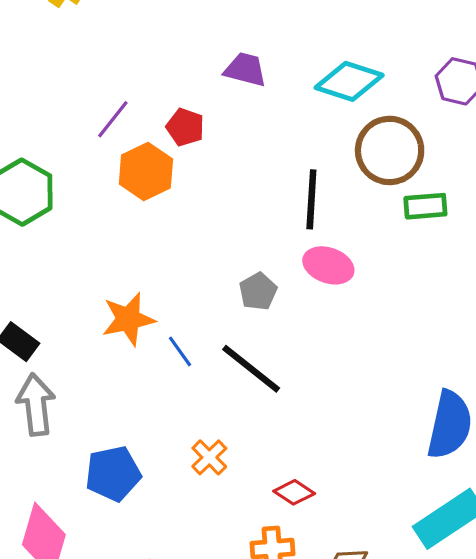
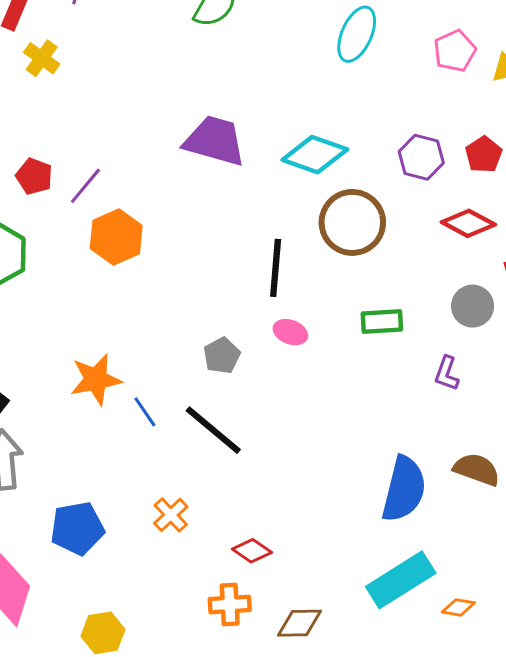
purple trapezoid: (245, 70) -> (215, 141), size x1.5
red pentagon: (185, 127) -> (34, 176), moved
green rectangle: (425, 206) -> (382, 321), moved
pink ellipse: (328, 265) -> (290, 332), size x0.7

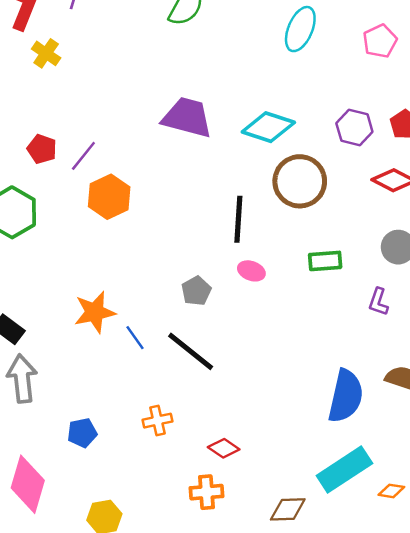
orange cross: (171, 515) -> (157, 421), turned 32
blue pentagon: (77, 528) -> (82, 433), size x0.7
brown diamond: (300, 623) -> (288, 509), moved

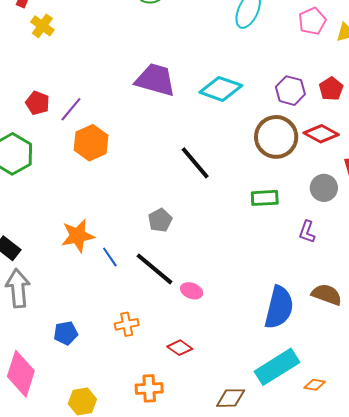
brown circle: (300, 181) -> (276, 137), moved
black line: (238, 219) -> (195, 163), turned -45
pink ellipse: (251, 271) -> (192, 291), moved
orange cross: (206, 492) -> (149, 388), moved

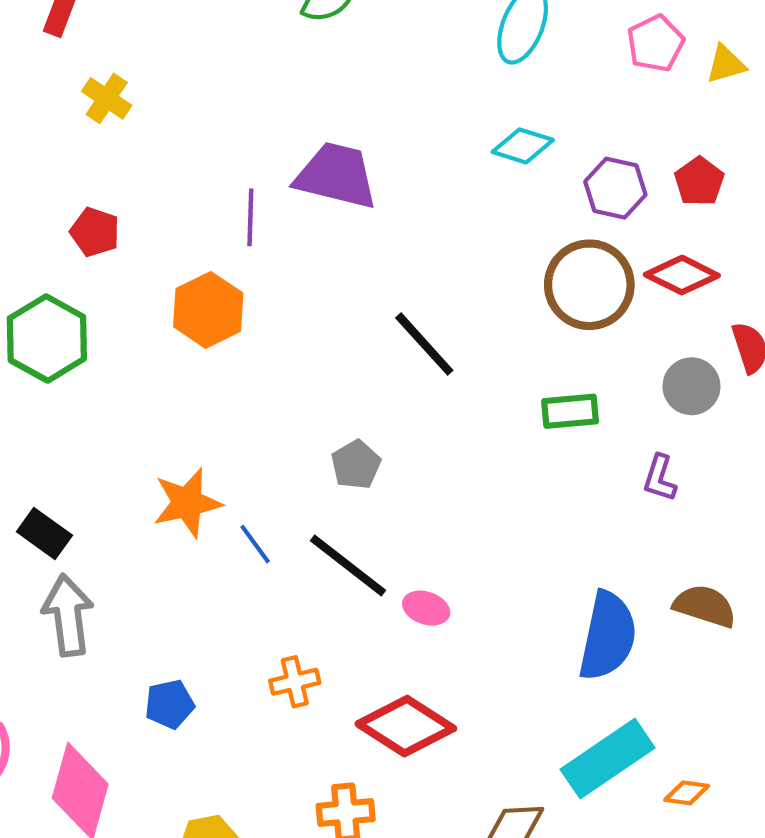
yellow cross: (42, 26) -> (107, 98), moved
cyan diamond: (221, 89) -> (523, 146), moved, size x0.7
purple line: (71, 109) -> (250, 217), moved, turned -36
red diamond: (180, 348) -> (406, 726), size x1.8

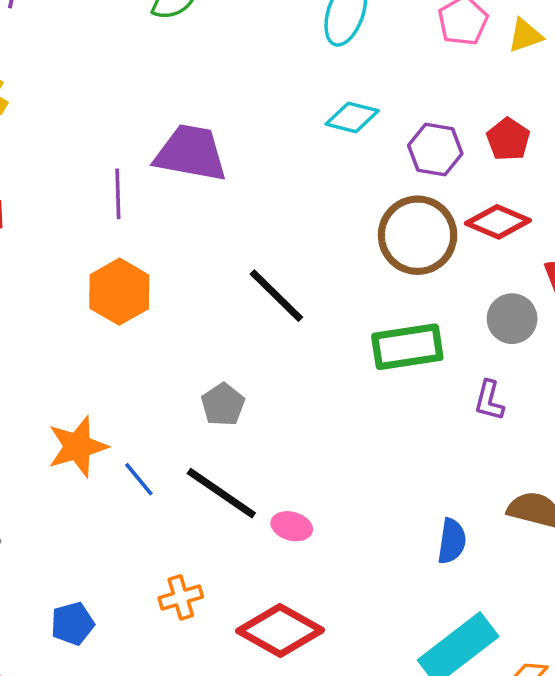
orange hexagon: (208, 310) -> (119, 292), moved
green rectangle: (570, 411) -> (407, 347), size x1.4
blue semicircle: (608, 636) -> (452, 541), size x0.6

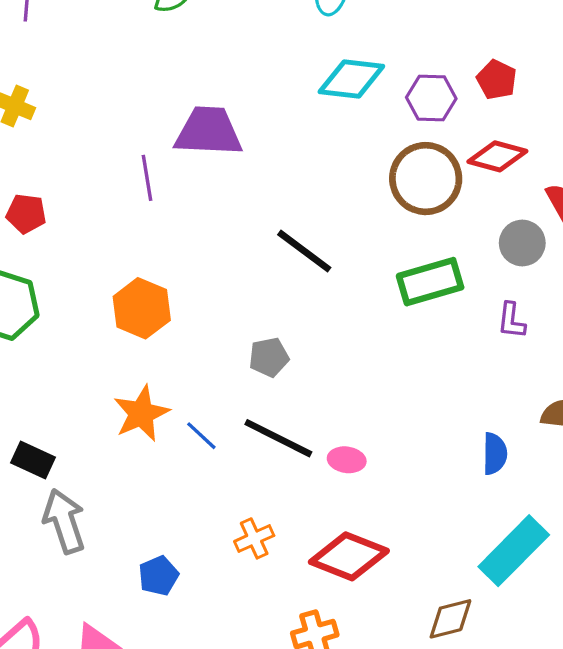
cyan diamond: (352, 117) -> (351, 79), size x1.4
orange hexagon: (119, 292) -> (142, 308), moved
gray pentagon: (223, 405) -> (269, 357), turned 30

